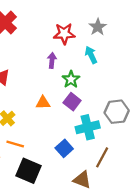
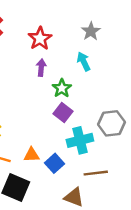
red star: (64, 34) -> (40, 39), moved, turned -30
orange triangle: (43, 103) -> (32, 155), moved
brown line: (102, 157) -> (96, 173), turned 55

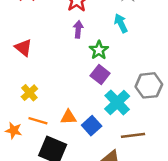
cyan cross: (80, 140) -> (117, 102), turned -30

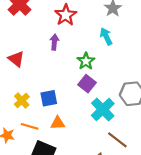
purple arrow: (78, 29) -> (54, 42), moved
blue square: (92, 126) -> (49, 98), moved, turned 30
brown line: (133, 135) -> (117, 140), turned 45

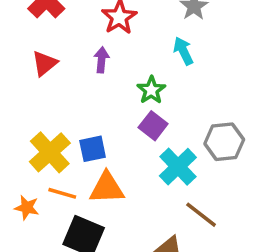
red triangle: (16, 59) -> (44, 63), moved, turned 42
yellow cross: (22, 101) -> (50, 152), size x1.6
orange triangle: (58, 123) -> (107, 188), size x1.5

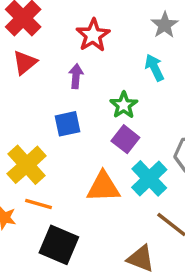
red triangle: (44, 63) -> (25, 62), moved
blue square: (93, 149) -> (67, 124), moved
orange triangle: (107, 188) -> (103, 187), moved

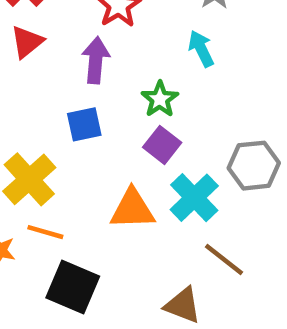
purple arrow: (76, 76) -> (96, 60), size x1.4

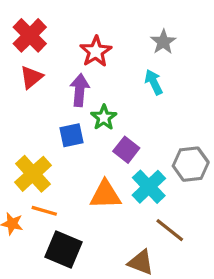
green star: (160, 99) -> (104, 117), moved

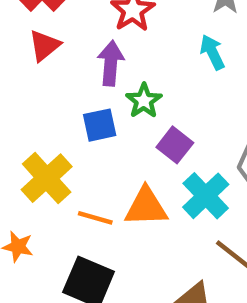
orange line: (44, 211) -> (95, 218), moved

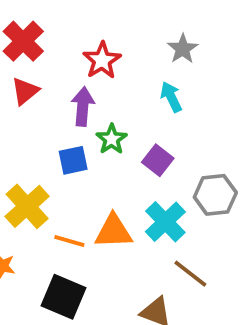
purple square: (175, 145) -> (158, 160), moved

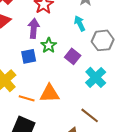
gray hexagon: (215, 195) -> (103, 40), moved
cyan cross: (165, 222) -> (96, 77), moved

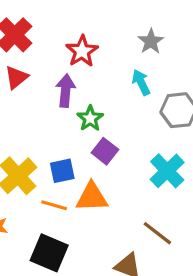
blue square: (29, 56) -> (62, 171), moved
purple square: (73, 56) -> (105, 151), moved

